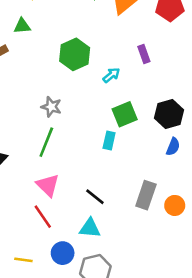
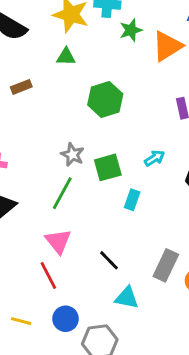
green triangle: (22, 26) -> (66, 57), moved
cyan arrow: (111, 75) -> (155, 158), moved
green square: (125, 114) -> (108, 167), moved
cyan triangle: (90, 228) -> (127, 298), moved

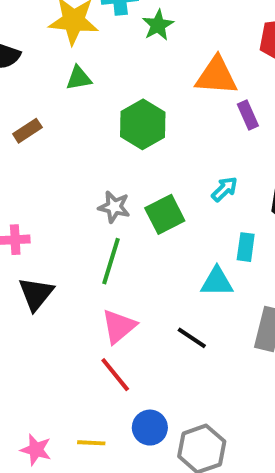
orange triangle: (167, 46) -> (216, 76), moved, turned 48
cyan rectangle: (132, 200) -> (246, 247), moved
pink triangle: (58, 241) -> (119, 326), turned 40
cyan triangle: (127, 298) -> (217, 282), moved

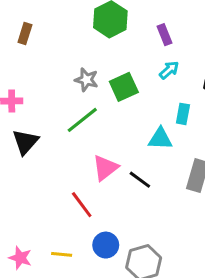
purple rectangle: (248, 115) -> (164, 35), moved
brown rectangle: (27, 131) -> (25, 34), moved, turned -42
green line: (111, 261) -> (82, 120), turned 32
pink triangle: (119, 326) -> (105, 168), moved

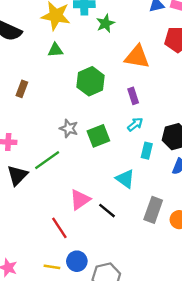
cyan rectangle: (183, 114) -> (147, 151), moved
green line: (82, 120) -> (47, 160), moved
cyan triangle: (160, 139) -> (125, 179), turned 30
yellow line: (62, 254) -> (52, 267), moved

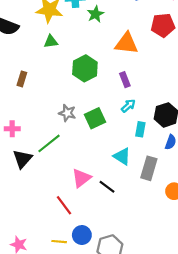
gray rectangle: (153, 210) -> (149, 168), moved

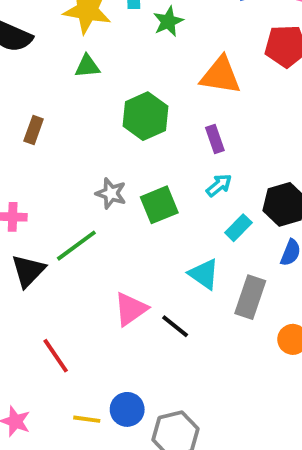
cyan rectangle: (140, 129) -> (238, 228), turned 32
red line: (64, 205) -> (56, 356), moved

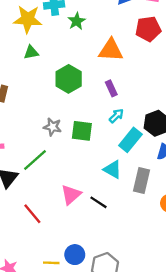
green square: (159, 205) -> (82, 131), turned 35
cyan rectangle: (238, 228) -> (130, 140), size x1.5
red line: (56, 356) -> (32, 214), moved

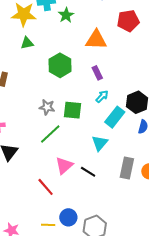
green line: (35, 160) -> (50, 134), moved
cyan triangle: (113, 170) -> (100, 143), turned 42
gray rectangle: (142, 180) -> (127, 168), moved
red line: (32, 214) -> (46, 187), moved

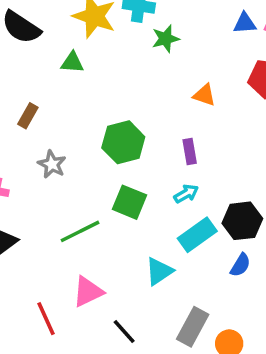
orange triangle: (96, 40) -> (204, 95), size x0.6
green triangle: (27, 43) -> (72, 62), moved
green hexagon: (60, 65) -> (123, 142), moved
gray star: (47, 107) -> (52, 164), moved
black line: (88, 172) -> (124, 331), moved

